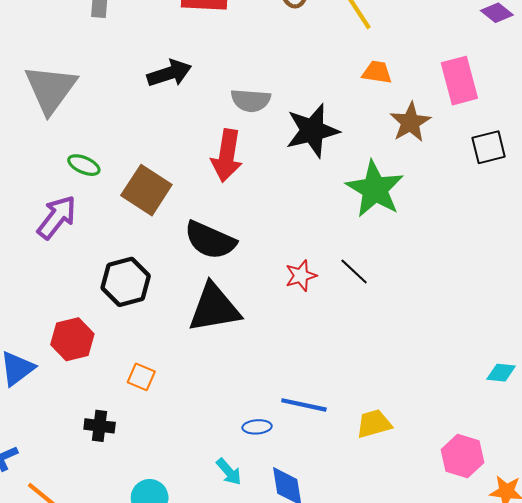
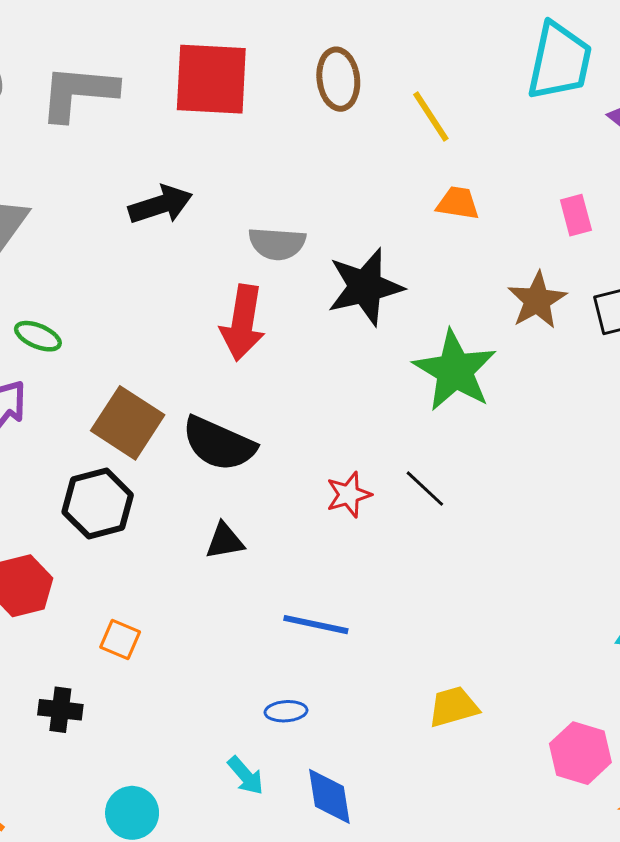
pink rectangle: (459, 81) -> (576, 215), size x0.6
brown star: (410, 122) -> (537, 300), moved
brown square: (146, 190) -> (128, 423), moved
black triangle: (214, 308) -> (225, 541), size x0.5
blue line: (304, 405) -> (316, 625), moved

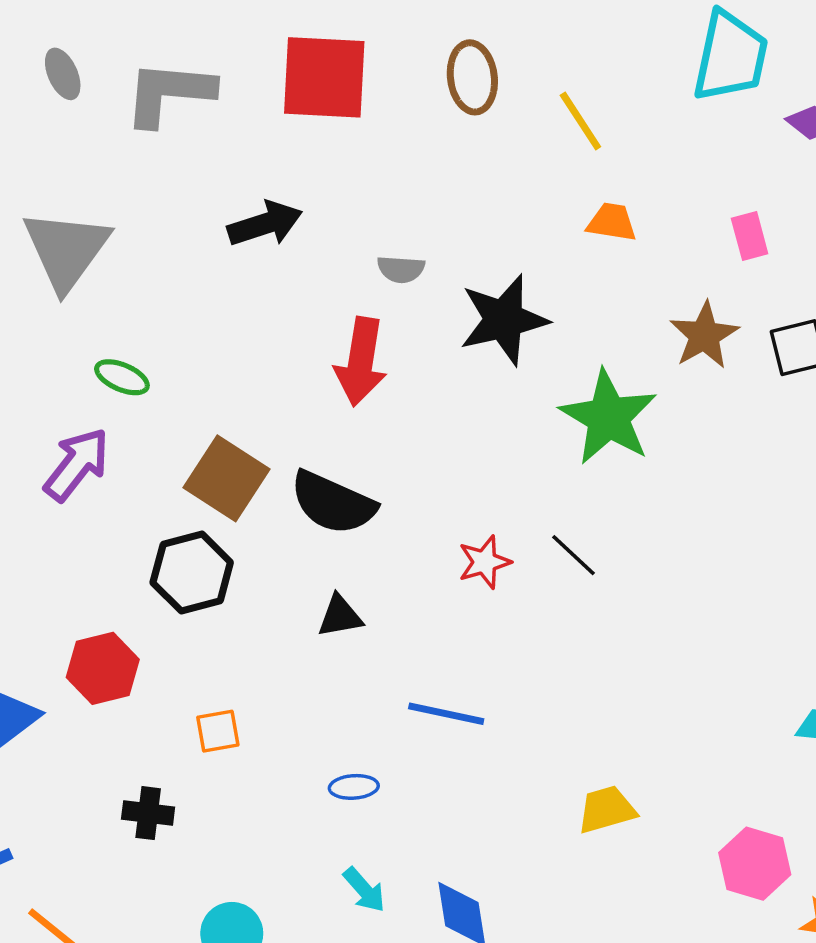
gray semicircle: (277, 243) -> (401, 269), size x0.7
orange square: (120, 640) -> (218, 731), turned -33
blue ellipse: (286, 711) -> (354, 787), moved

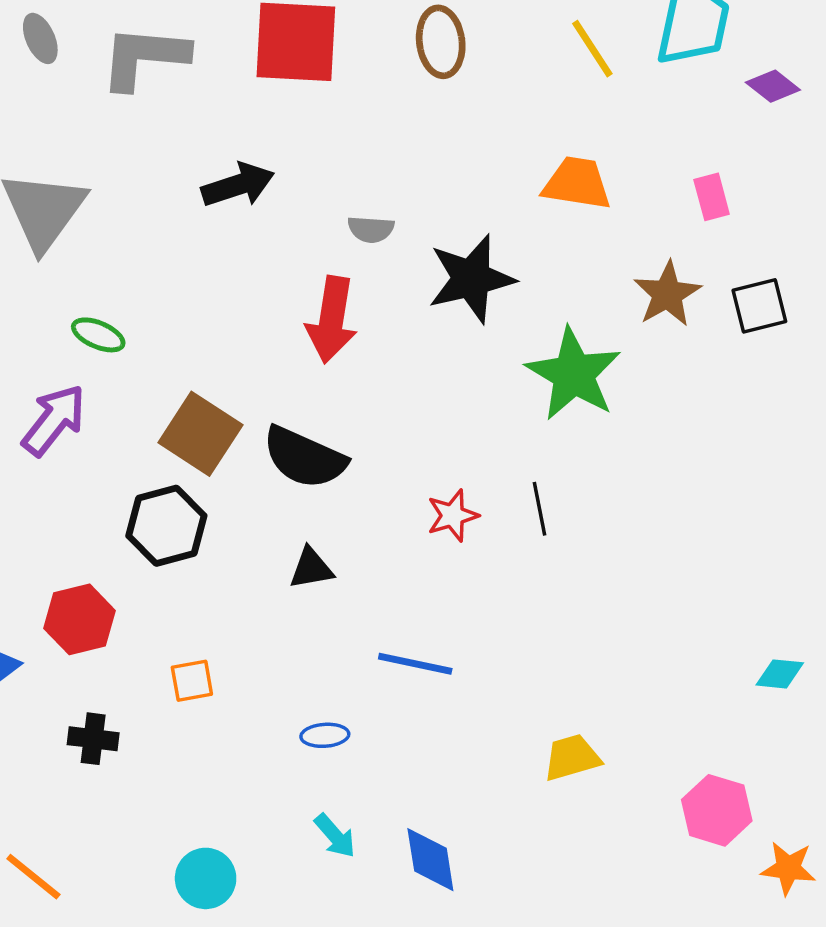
yellow line: (580, 121) -> (592, 49), moved
orange trapezoid: (612, 222) -> (577, 183), size x1.4
black line: (573, 555) -> (540, 509), turned 36
black cross: (148, 813) -> (93, 739), moved

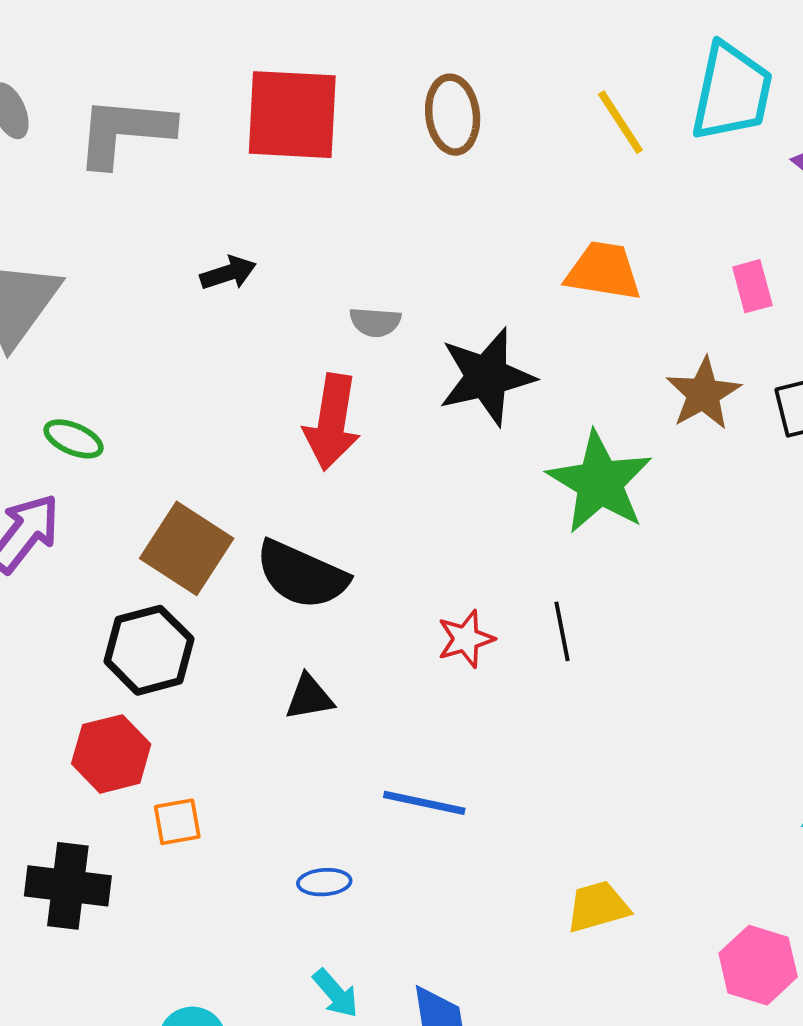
black arrow: (238, 185) -> (228, 273), size x0.7
red hexagon: (79, 619) -> (111, 754), moved
black cross: (93, 739) -> (68, 886), size x1.5

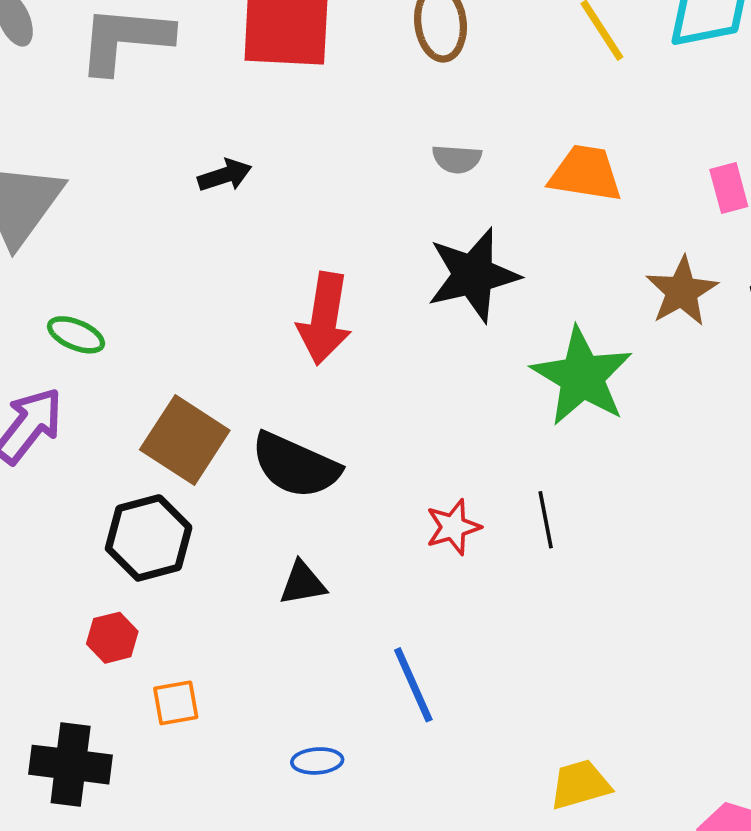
gray semicircle: (375, 322) -> (457, 159), moved
red hexagon: (111, 754) -> (112, 638), size x0.7
blue line: (424, 803) -> (413, 685), turned 54

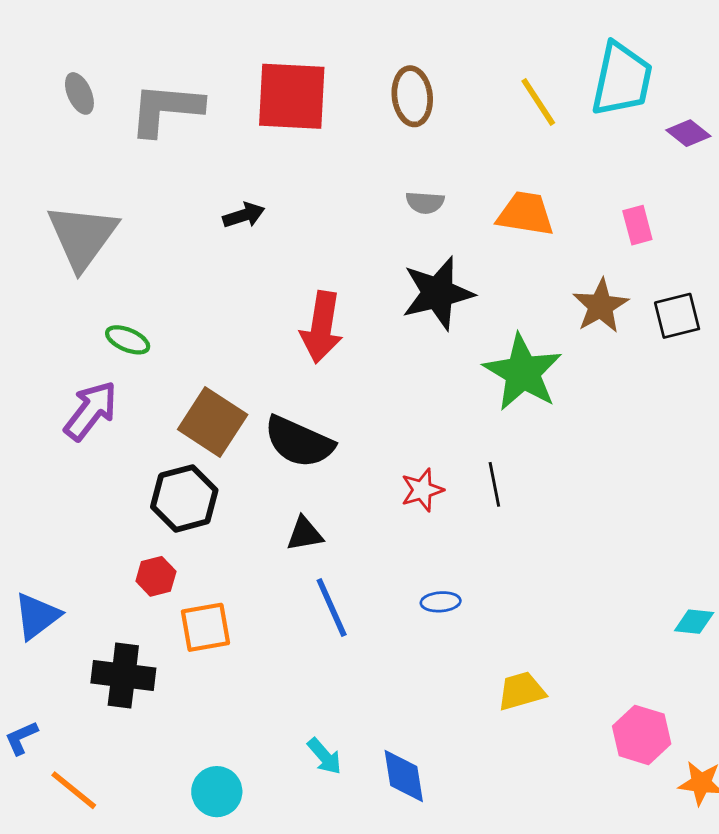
blue line: (413, 685) -> (332, 608), moved
orange square: (176, 703) -> (205, 627), size x1.4
blue ellipse: (317, 761) -> (441, 602), moved

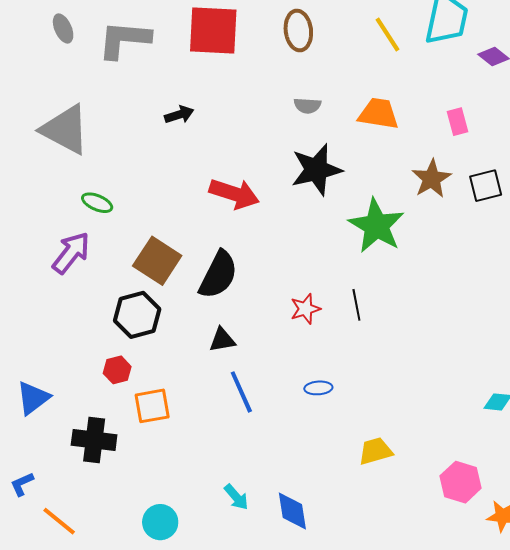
gray triangle: (82, 236) -> (65, 130), turned -38
red arrow: (322, 327) -> (234, 194), turned -81
black semicircle: (299, 442) -> (218, 275), turned -87

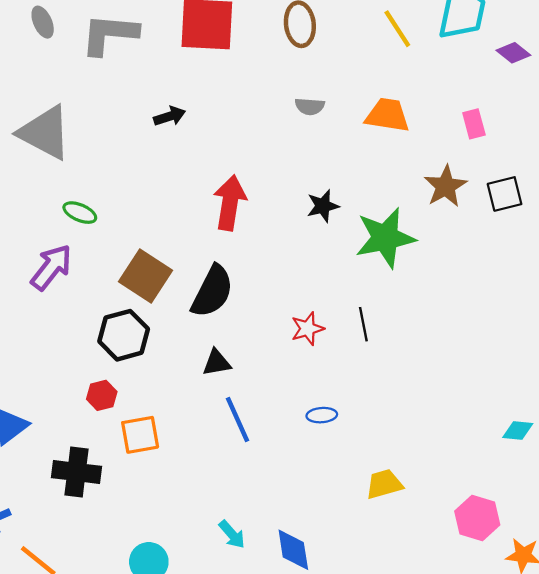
black star: (316, 170) -> (323, 206), moved, size x0.6
red arrow: (234, 194) -> (230, 203), turned -99
green star: (376, 226) -> (385, 238), turned 30

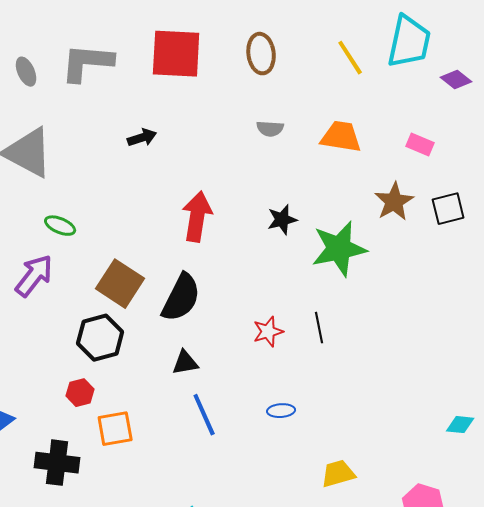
gray ellipse: (43, 22) -> (26, 72), moved
pink rectangle: (474, 124) -> (420, 145), turned -52

